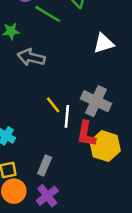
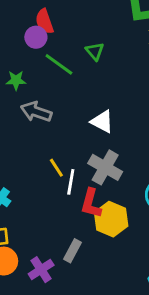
white triangle: (104, 43) -> (102, 122), moved, turned 40
gray rectangle: (45, 165) -> (73, 251), moved

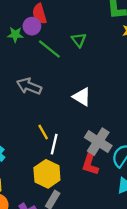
green star: (16, 80) -> (15, 35), moved
gray cross: (105, 167) -> (98, 142), moved
red L-shape: (91, 203) -> (90, 163), moved
yellow hexagon: (111, 219) -> (47, 174), moved

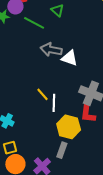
gray arrow: (29, 86) -> (51, 50), moved
yellow hexagon: (47, 174) -> (69, 127), moved

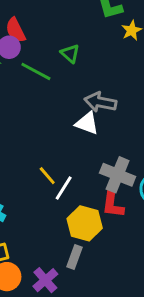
gray arrow: (51, 50) -> (100, 102), moved
white line: (54, 103) -> (64, 188), turned 30

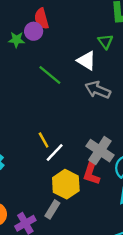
green triangle: (70, 54) -> (105, 42), moved
green line: (36, 71) -> (50, 75), moved
white triangle: (87, 123) -> (86, 61), moved

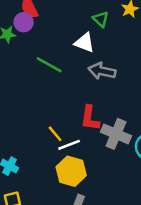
white line: (55, 153) -> (69, 145), turned 36
red L-shape: (91, 173) -> (90, 118), moved
yellow hexagon: (66, 184) -> (71, 171), moved

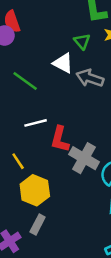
gray arrow: (102, 71) -> (90, 78), moved
yellow line: (55, 134) -> (18, 161), moved
white line: (69, 145) -> (36, 123), moved

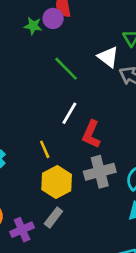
white line: (36, 123) -> (69, 113), turned -55
gray cross: (84, 158) -> (100, 172), moved, turned 36

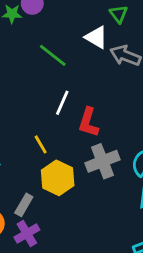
gray rectangle: (53, 217) -> (24, 205), moved

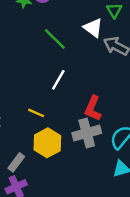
red L-shape: (88, 122) -> (93, 108), moved
yellow line: (41, 144) -> (36, 113), turned -42

